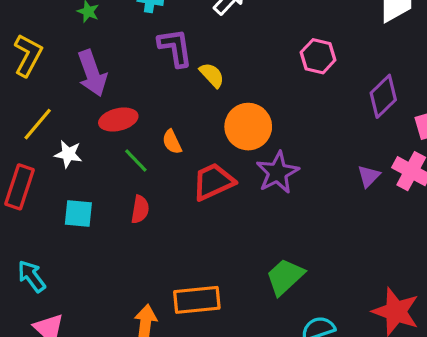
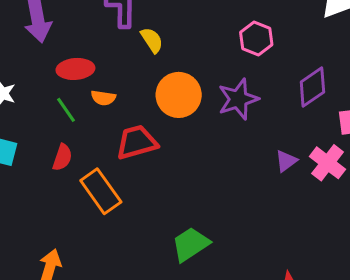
red ellipse: (118, 120) -> (75, 69), moved
orange semicircle: (172, 142) -> (103, 98), turned -65
purple star: (278, 172) -> (238, 99), moved
orange rectangle: (197, 300) -> (101, 191), moved, turned 51

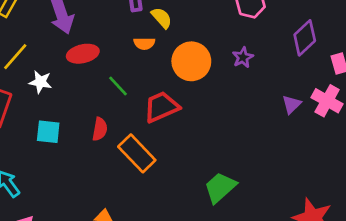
red ellipse: (75, 69) -> (83, 54), moved
orange semicircle: (103, 98) -> (144, 43), moved
purple star: (238, 99) -> (243, 57), size x0.6
green line: (66, 110) -> (118, 86), moved

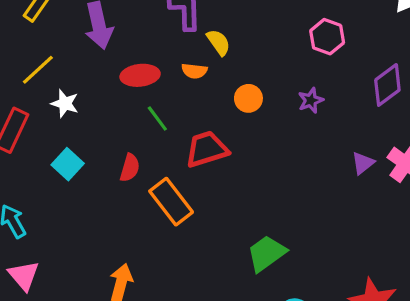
red ellipse: (83, 54) -> (140, 75), moved
orange circle: (191, 61) -> (248, 98), size x0.6
cyan square: (48, 132) -> (68, 164), turned 30

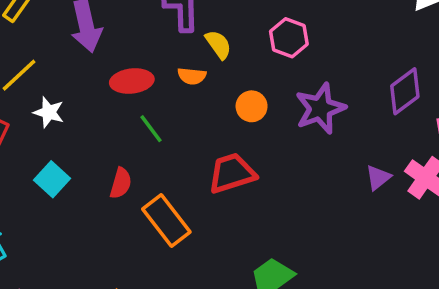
pink hexagon: (327, 37) -> (289, 38), moved
purple star: (311, 100) -> (320, 108), size x1.8
red trapezoid: (207, 149) -> (232, 173), moved

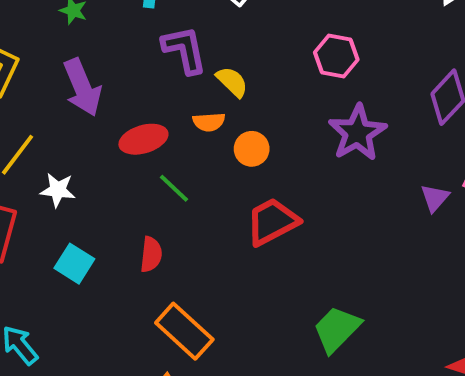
pink hexagon: (289, 38) -> (336, 56), moved
orange circle: (252, 106) -> (252, 149), moved
orange rectangle: (166, 220) -> (184, 331), moved

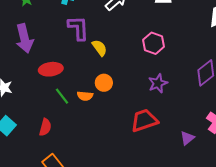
orange semicircle: (209, 122) -> (85, 96), moved
purple star: (357, 133) -> (158, 83), size x0.7
purple triangle: (435, 198) -> (187, 138), moved
red trapezoid: (272, 222) -> (144, 120), moved

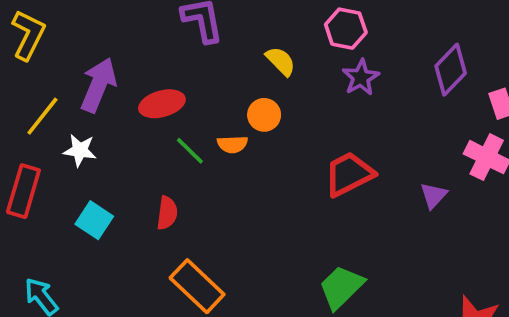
purple arrow: (24, 38) -> (98, 85), moved, turned -136
yellow semicircle: (100, 48) -> (281, 61), moved
purple star: (158, 83) -> (361, 77), moved

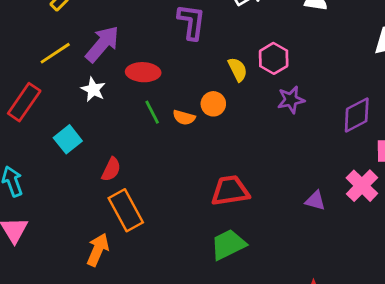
pink hexagon: (346, 29) -> (274, 58), moved
white star: (80, 150) -> (93, 89), moved
red trapezoid: (349, 174) -> (230, 191), moved
purple triangle: (434, 195) -> (315, 201), turned 45
red semicircle: (167, 213) -> (111, 169), moved

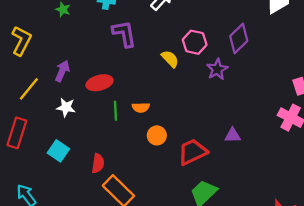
purple arrow: (102, 44) -> (62, 71), size x0.7
orange circle: (213, 104) -> (157, 135), moved
green line: (152, 112) -> (116, 111), turned 42
purple diamond: (357, 115) -> (239, 38), moved
purple triangle: (315, 201) -> (233, 135), moved

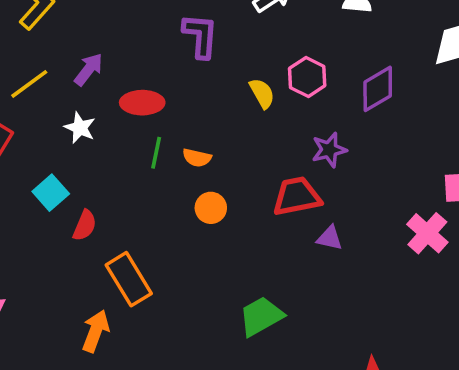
purple star: (217, 69) -> (329, 150), moved
red trapezoid: (193, 152) -> (297, 196), moved
red semicircle: (98, 163) -> (85, 225), moved

